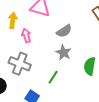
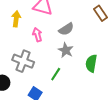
pink arrow: (26, 36) -> (37, 35), moved

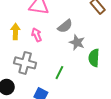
yellow arrow: (16, 19) -> (15, 31), moved
gray star: (66, 50) -> (77, 42), moved

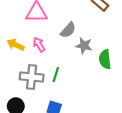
yellow arrow: (15, 31) -> (16, 45), turned -56
green line: (59, 73) -> (56, 74), moved

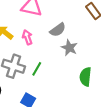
green semicircle: (105, 59) -> (85, 77), moved

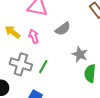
gray star: (69, 48) -> (80, 54), moved

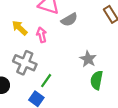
gray semicircle: (63, 29) -> (69, 20), moved
green line: (43, 67) -> (46, 81), moved

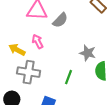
yellow arrow: (20, 28) -> (17, 50), moved
green line: (46, 81) -> (68, 77), moved

